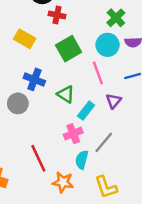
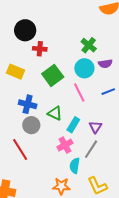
purple triangle: (113, 101) -> (95, 127), moved
gray circle: (18, 103) -> (31, 125), moved
red line: (38, 158) -> (20, 150), moved

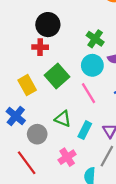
black circle: (25, 30) -> (48, 25), moved
yellow rectangle: (16, 72) -> (27, 85), moved, turned 42
blue cross: (28, 104) -> (16, 116), moved, turned 30
pink cross: (65, 145) -> (67, 157), moved

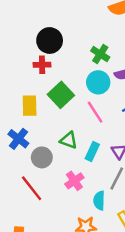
yellow rectangle: (27, 85) -> (30, 106), turned 30

